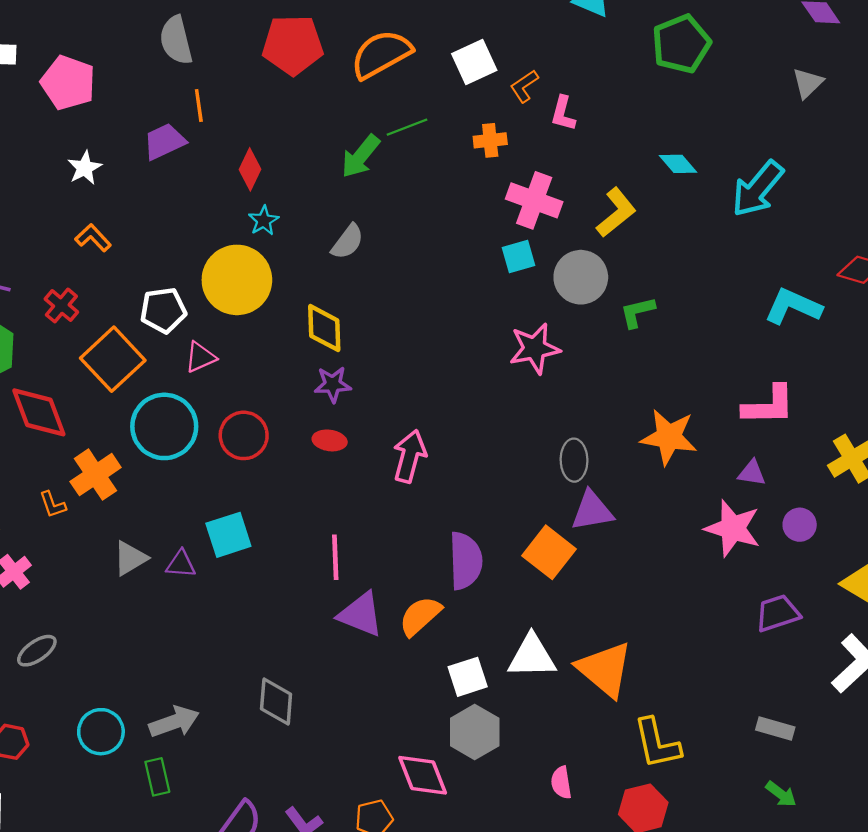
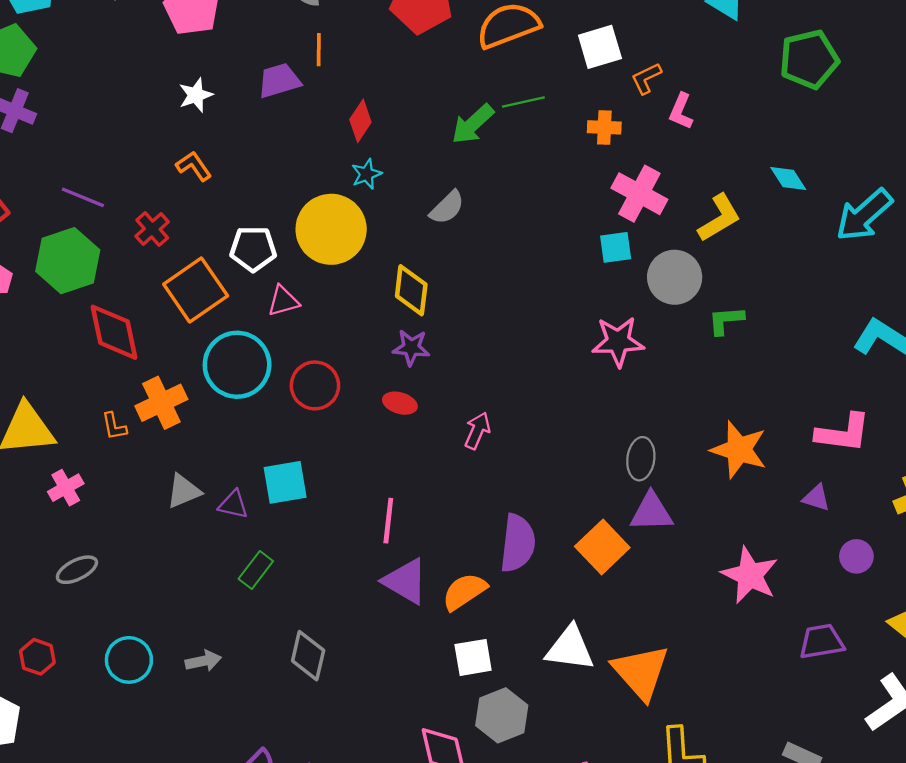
pink arrow: (410, 456) -> (477, 431), size x0.7
pink star: (733, 528) -> (750, 575), moved
white square: (468, 677) -> (473, 657), moved
gray arrow: (174, 722) -> (203, 661), size x0.7
green rectangle: (157, 777) -> (256, 570), moved, turned 42

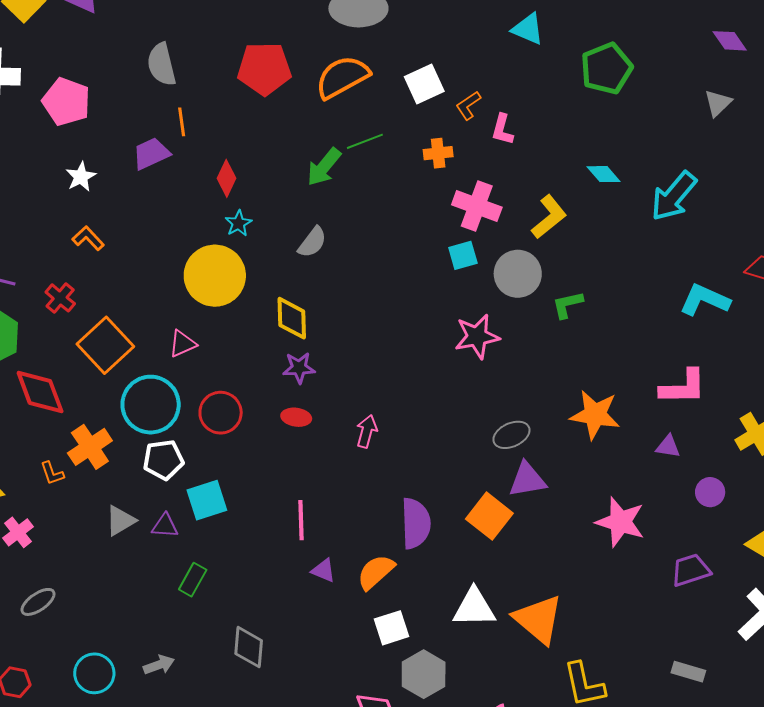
white pentagon: (253, 249) -> (163, 460), moved
gray ellipse: (641, 459) -> (511, 435), turned 66
purple triangle: (405, 581) -> (323, 570), size x0.6

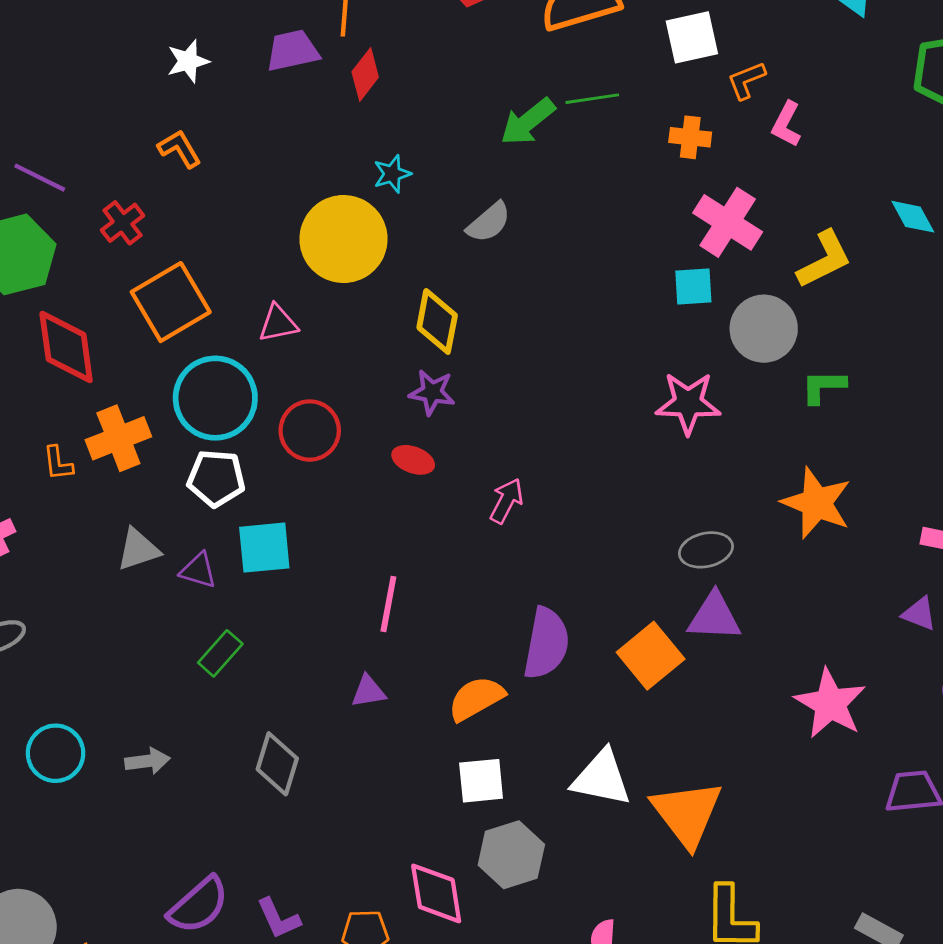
red diamond: (227, 178) -> (365, 74), moved
orange star: (595, 415) -> (817, 503), moved
purple triangle: (323, 570) -> (368, 691), moved, turned -44

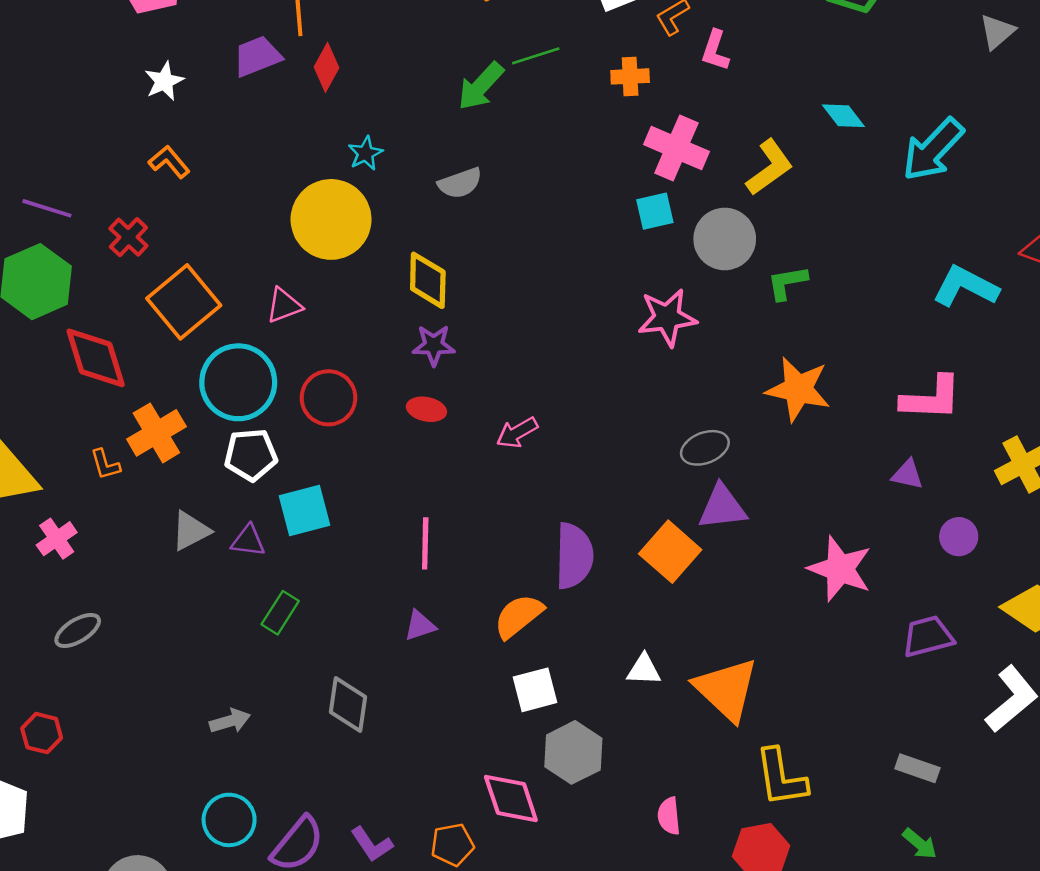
gray semicircle: (489, 222) -> (460, 183), turned 30
pink arrow: (506, 501) -> (517, 433), turned -138
cyan circle: (56, 753) -> (229, 820), moved
white triangle: (602, 778) -> (644, 670), size x0.6

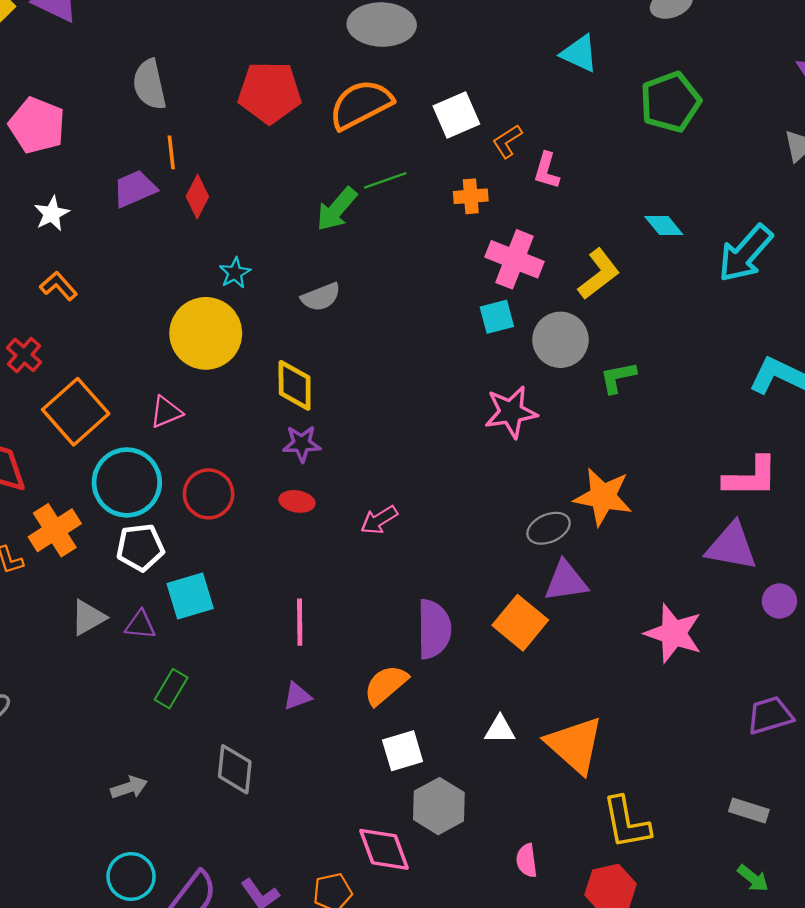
orange star: (798, 389) -> (603, 497), moved
purple triangle: (907, 474) -> (732, 546), size x1.8
purple trapezoid: (928, 636) -> (770, 715), moved

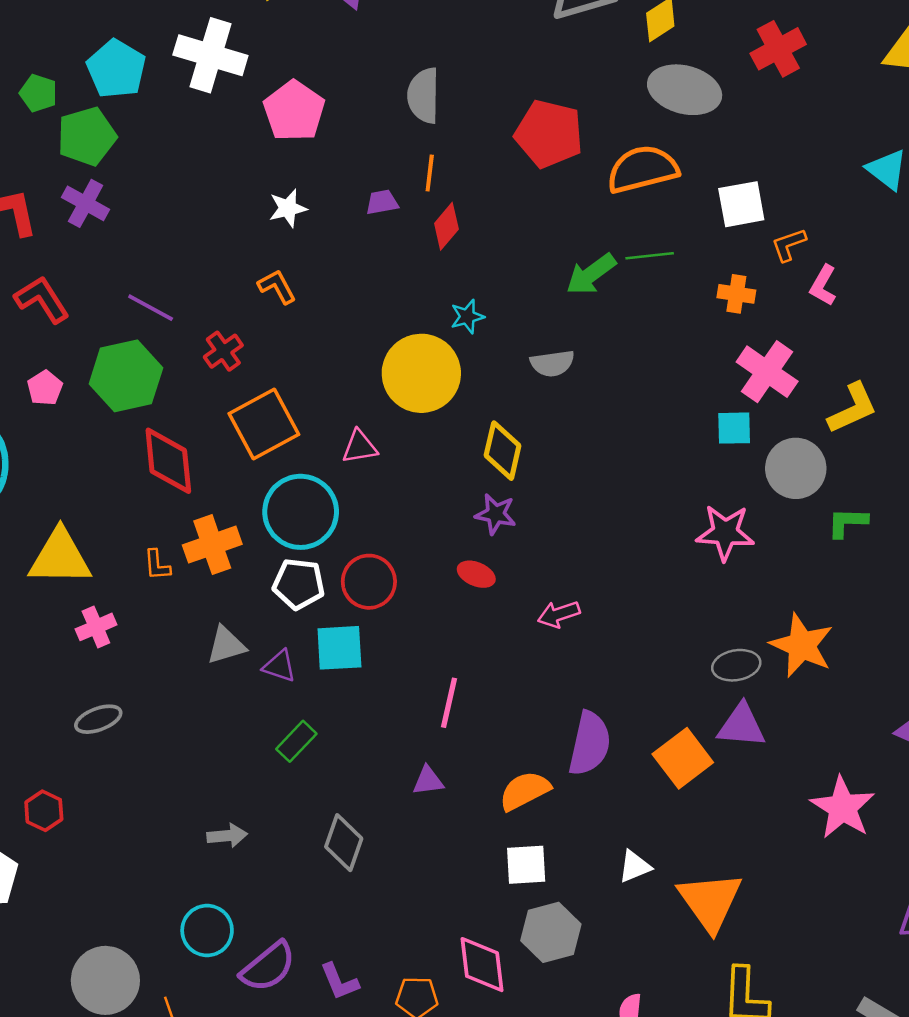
purple trapezoid: (135, 189) -> (382, 202), size x0.7
red circle: (209, 494) -> (369, 582), moved
white triangle: (500, 730) -> (635, 866), turned -36

